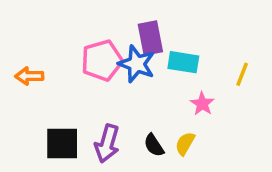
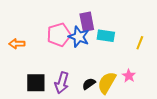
pink star: (202, 104) -> (129, 76), moved
yellow semicircle: (185, 144) -> (107, 83), size x1.6
black semicircle: (154, 145) -> (89, 84), turned 88

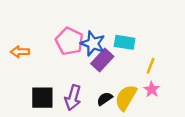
purple rectangle: (87, 22) -> (102, 60), moved, turned 54
pink pentagon: (59, 35) -> (69, 41), turned -30
yellow line: (140, 43) -> (150, 66), moved

